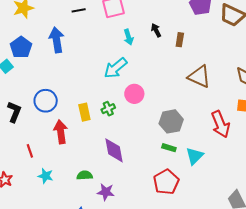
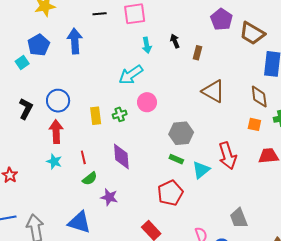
red arrow: (221, 124) -> (227, 156), moved
red arrow: (61, 132) -> (56, 132), moved
red line: (30, 151) -> (83, 157), moved
green semicircle: (85, 175) -> (90, 179), turned 140
cyan star: (46, 176) -> (54, 162), moved

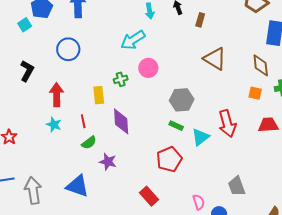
blue circle: (58, 101) -> (68, 49), moved
yellow rectangle: (96, 116) -> (99, 95), moved

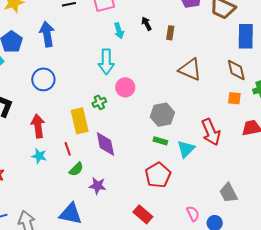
cyan arrow: (133, 40) -> (106, 62), turned -50
yellow rectangle: (99, 95) -> (80, 121), size x1.4

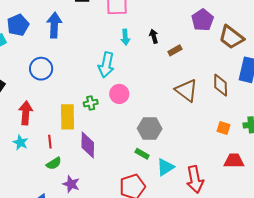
brown rectangle: (170, 33) -> (175, 50), turned 40
brown diamond: (236, 70) -> (221, 85), moved
red arrow: (211, 132) -> (195, 179), moved

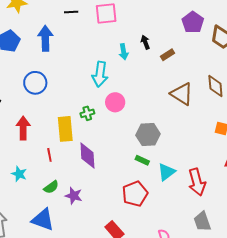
cyan arrow: (125, 37) -> (124, 52), moved
cyan star: (20, 143) -> (19, 174), moved
green semicircle: (54, 163) -> (51, 187), moved

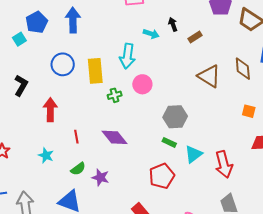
cyan arrow: (124, 52) -> (151, 34), turned -63
yellow rectangle: (65, 129) -> (95, 71), moved
purple diamond: (87, 156) -> (114, 137), turned -36

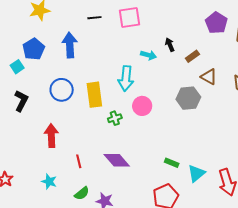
brown triangle: (209, 76) -> (209, 77), moved, size x0.7
black L-shape: (21, 85) -> (21, 101), moved
gray hexagon: (175, 117) -> (188, 98), moved

